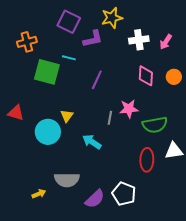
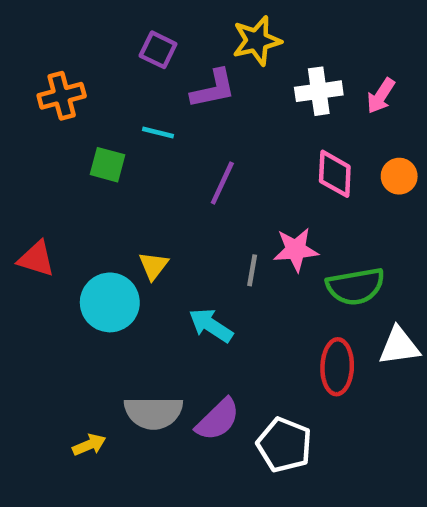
purple square: (69, 22) -> (158, 50), size x0.7
green square: (47, 72) -> (108, 165), size x0.6
purple semicircle: (95, 199) -> (218, 420), moved

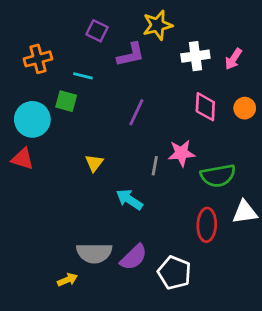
cyan line: (158, 133) -> (83, 76), moved
cyan circle: (110, 302) -> (32, 119), moved
yellow arrow: (89, 445) -> (67, 280), moved

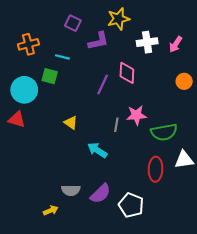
pink diamond: (205, 107) -> (127, 73), moved
yellow triangle: (94, 163) -> (71, 123), turned -32
gray semicircle: (94, 253) -> (71, 190), size x0.7

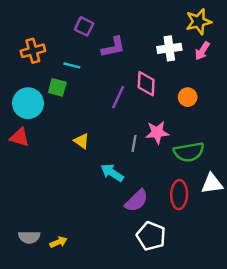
yellow star: (118, 19) -> (199, 22), moved
orange circle: (184, 81) -> (188, 97), moved
gray semicircle: (71, 190) -> (29, 237), moved
purple semicircle: (100, 194) -> (136, 201), moved

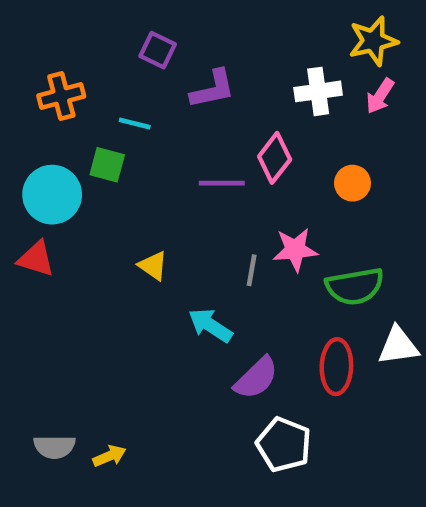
pink diamond: (146, 84) -> (275, 158), turned 35
purple line: (118, 97) -> (222, 183), turned 65

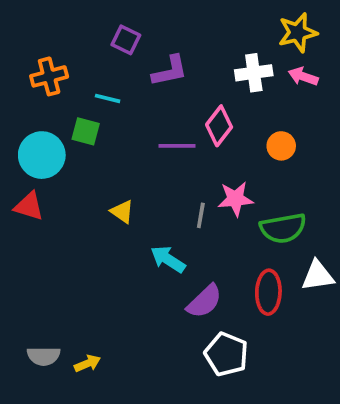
pink arrow: (380, 96) -> (303, 76), turned 76

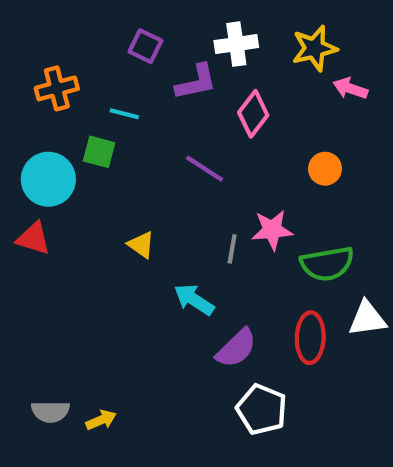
yellow star: (298, 33) -> (314, 48), moved
white cross: (254, 73) -> (236, 44), moved
pink diamond: (219, 126) -> (253, 114), moved
purple line: (177, 146) -> (205, 169), turned 33

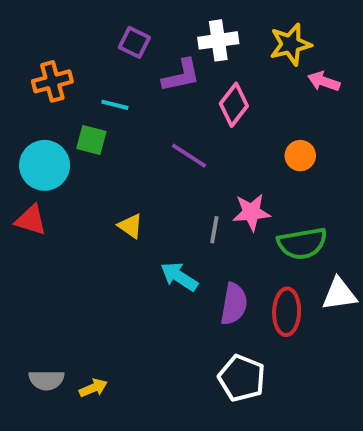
purple semicircle: (236, 348) -> (234, 304), moved, turned -36

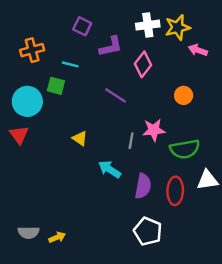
white cross: (218, 40) -> (148, 25), moved
red triangle: (31, 220) -> (19, 135), turned 36

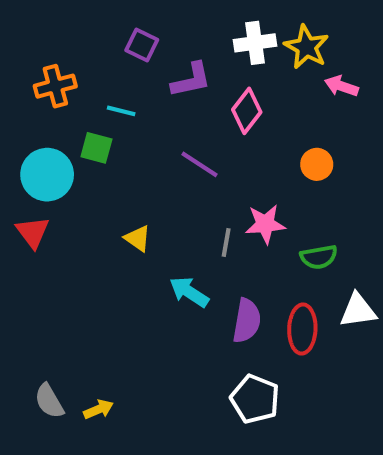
yellow star: (178, 27) -> (306, 47), turned -30
green semicircle: (185, 149) -> (319, 257), size x0.7
gray semicircle: (29, 233) -> (49, 401), turned 60

